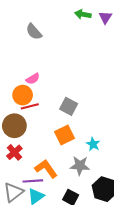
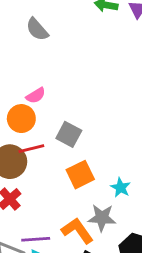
red line: (30, 106) -> (31, 149), moved
gray square: (69, 106) -> (69, 134), moved
orange L-shape: (46, 169) -> (77, 231), moved

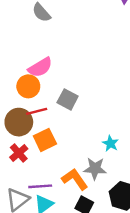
pink semicircle: (36, 96) -> (40, 67), size x1.5
orange square: (80, 175) -> (45, 140), moved

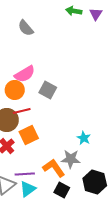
gray square: (68, 99) -> (48, 90), moved

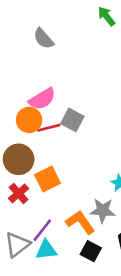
green arrow: (74, 11) -> (107, 16), turned 42
red line: (22, 111) -> (49, 128), moved
purple line: (25, 174) -> (42, 230), turned -48
cyan triangle: (28, 189) -> (46, 250), turned 30

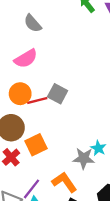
pink semicircle: (42, 99) -> (26, 59), moved
gray star: (103, 210) -> (84, 158), moved

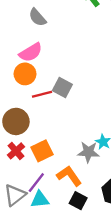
orange circle: (20, 94) -> (25, 74), moved
orange square: (36, 145) -> (42, 151), moved

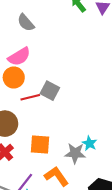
orange square: (42, 151) -> (40, 144), moved, turned 30

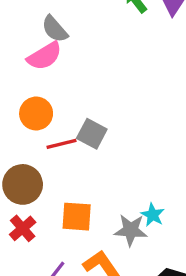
pink semicircle: (19, 57) -> (45, 56), moved

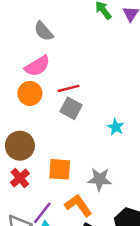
pink semicircle: (45, 56) -> (37, 66), moved
red line: (61, 144) -> (68, 88), moved
cyan star: (153, 215) -> (116, 127), moved

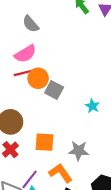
red line: (68, 88) -> (23, 73), moved
orange circle: (30, 93) -> (38, 78), moved

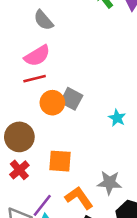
orange circle: (38, 78) -> (52, 103), moved
gray star: (79, 151) -> (109, 183), moved

